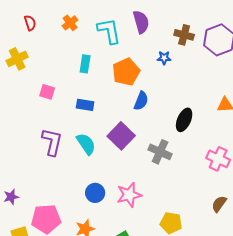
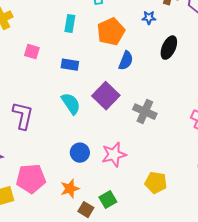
black ellipse: (184, 120) -> (169, 48), moved
purple L-shape: (52, 142) -> (23, 116), moved

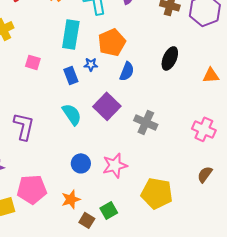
blue star: (149, 18) -> (91, 64), moved
cyan rectangle: (70, 24) -> (71, 34), size x1.6
blue rectangle: (70, 65) -> (71, 75), turned 60
yellow pentagon: (156, 183) -> (157, 193), size x1.4

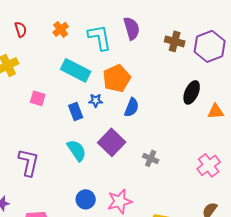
cyan rectangle: (71, 34) -> (76, 70), turned -72
black ellipse: (170, 58) -> (192, 92), moved
gray cross: (146, 122) -> (151, 158), size x0.7
pink cross: (204, 129) -> (209, 165), turned 30

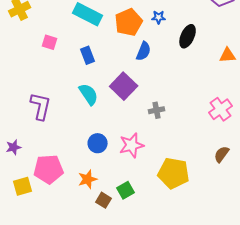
black ellipse: (192, 92) -> (188, 36), moved
blue star: (96, 100) -> (159, 17), moved
gray cross: (151, 158) -> (157, 110), moved, turned -35

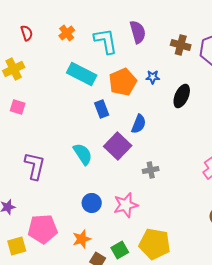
pink square: (50, 42) -> (18, 107), moved
blue semicircle: (144, 51) -> (139, 124), moved
blue rectangle: (88, 55) -> (102, 109), moved
yellow pentagon: (174, 173) -> (155, 244), moved

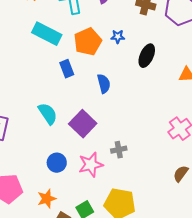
blue semicircle: (139, 124) -> (104, 84), turned -36
purple square: (118, 146) -> (83, 124), moved
gray cross: (151, 170) -> (119, 150), moved

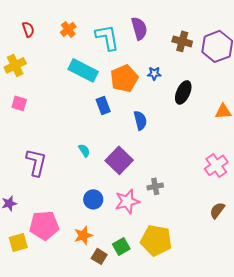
cyan semicircle: (48, 114) -> (84, 150), size x0.6

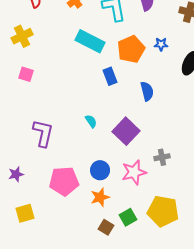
pink pentagon: (44, 225) -> (64, 181), moved
orange star: (83, 235) -> (100, 197), moved

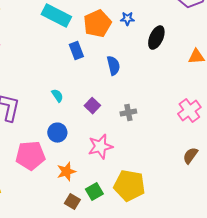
purple square: (126, 131) -> (92, 106), size x0.6
gray cross: (162, 157) -> (128, 113), moved
blue circle: (100, 170) -> (57, 133), moved

